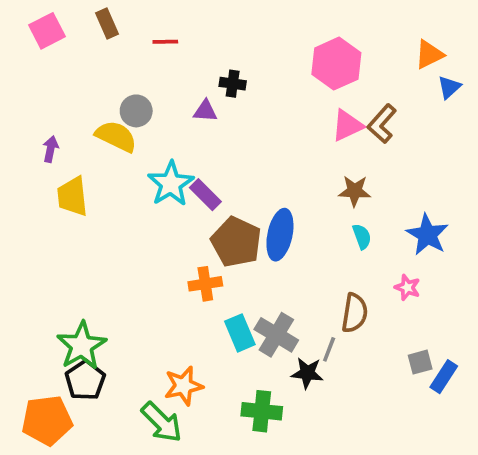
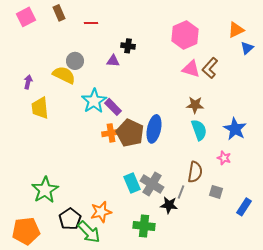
pink triangle: (347, 125) -> (191, 69), turned 42
cyan semicircle: (362, 236) -> (199, 130), size x1.5
orange cross: (205, 284) -> (111, 133), moved
gray square: (420, 362) -> (216, 192), moved, turned 32
black pentagon: (85, 380) -> (70, 219), moved

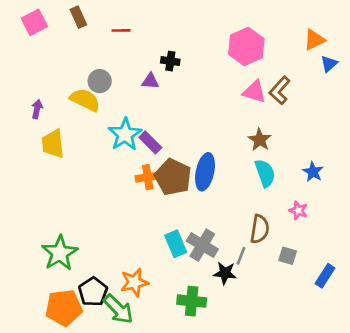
brown star: (195, 105) -> (260, 140), turned 30
blue star: (235, 129) -> (313, 172), size x0.7
orange pentagon: (26, 231) -> (64, 308), moved

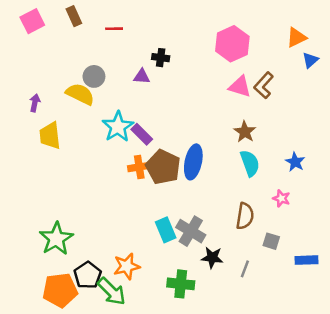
gray line: (241, 256) -> (245, 269), moved
blue rectangle: (325, 276) -> (306, 260), turned 55

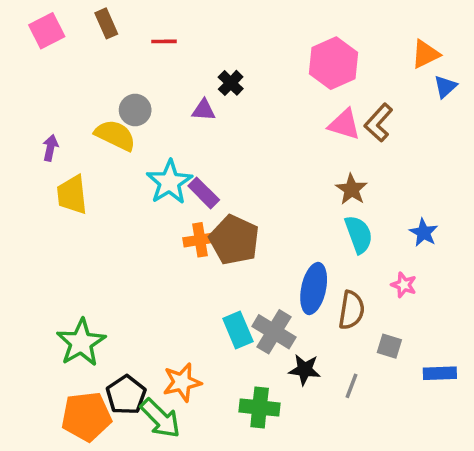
black cross: (161, 58) -> (231, 83), turned 36
blue ellipse: (193, 162) -> (314, 289), moved

